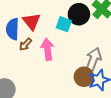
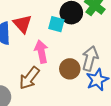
brown arrow: (25, 44) -> (29, 78), moved, size x1.6
brown circle: (84, 77) -> (70, 69), moved

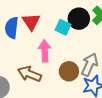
brown arrow: (29, 78) -> (30, 74), turned 65

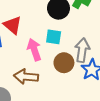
cyan square: (63, 27) -> (54, 37), moved

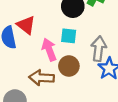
brown circle: (64, 63) -> (69, 66), moved

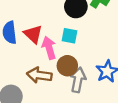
red triangle: (26, 25) -> (33, 34), moved
gray arrow: (99, 49) -> (78, 80), moved

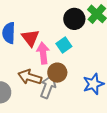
cyan square: (69, 36) -> (64, 45), turned 35
gray arrow: (78, 80) -> (48, 87), moved

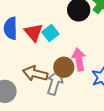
cyan square: (64, 45) -> (50, 33), moved
pink arrow: (43, 53) -> (79, 59), moved

